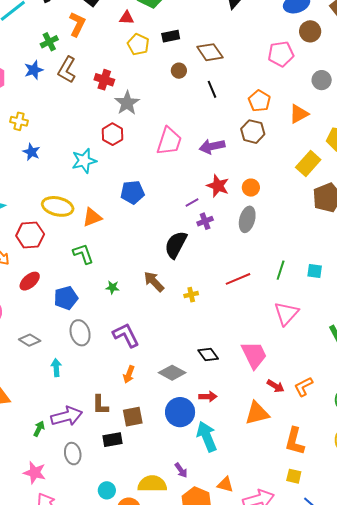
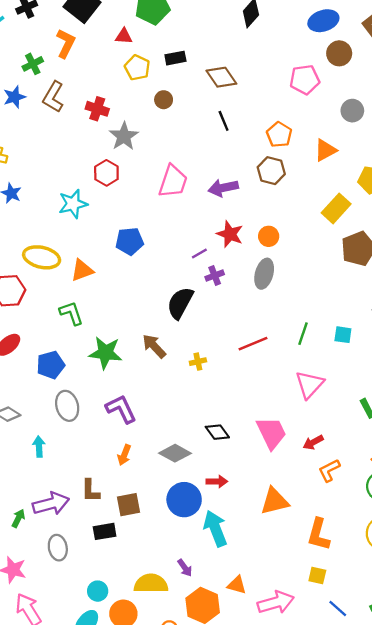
brown circle: (179, 71) -> (164, 100), moved
green star: (112, 287) -> (105, 353), size x2.0
red arrow: (276, 386) -> (313, 442), moved, turned 120

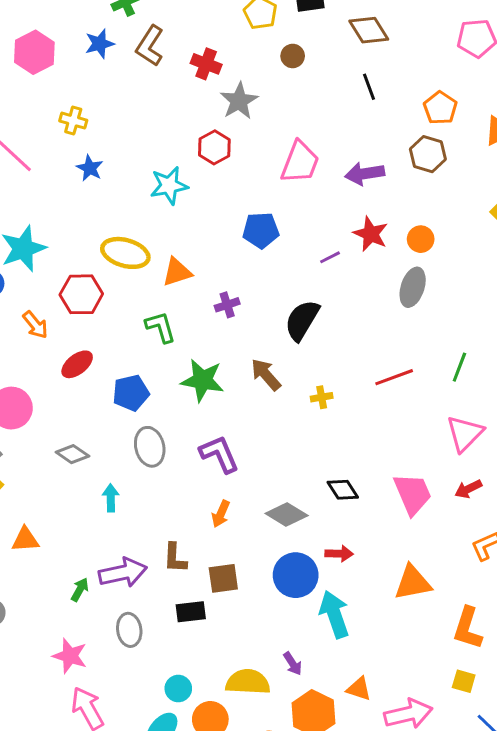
blue pentagon: (130, 241) -> (261, 230), moved
purple cross: (215, 276) -> (227, 305), moved
red arrow: (313, 442) -> (468, 489), moved

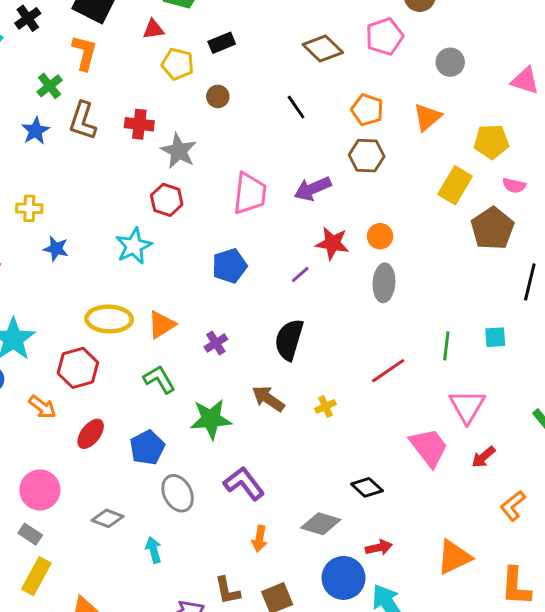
brown diamond: (369, 30) -> (323, 49), moved
pink trapezoid: (413, 494) -> (429, 447), moved

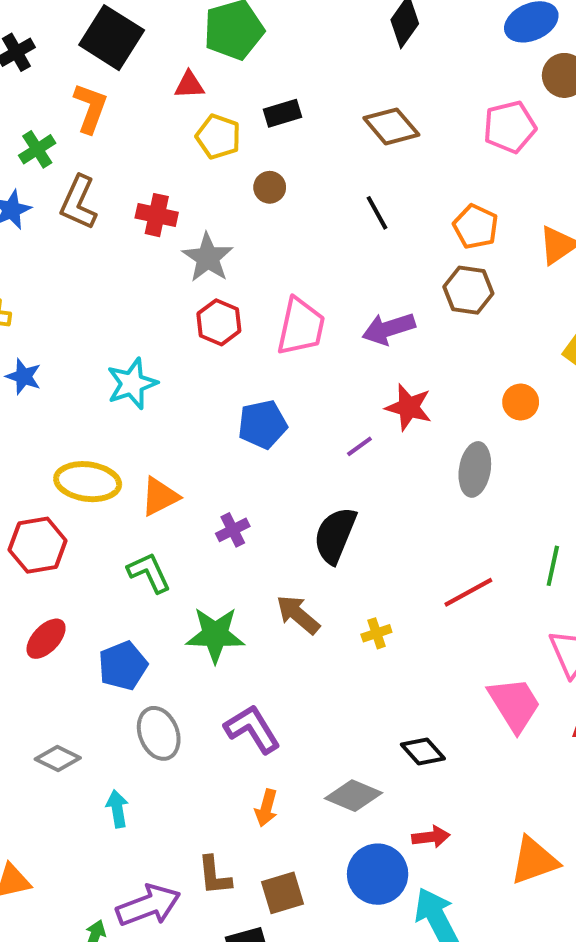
brown diamond: (323, 49) -> (391, 126), moved
red hexagon: (167, 200) -> (219, 322), moved
orange circle: (380, 236) -> (521, 402), moved

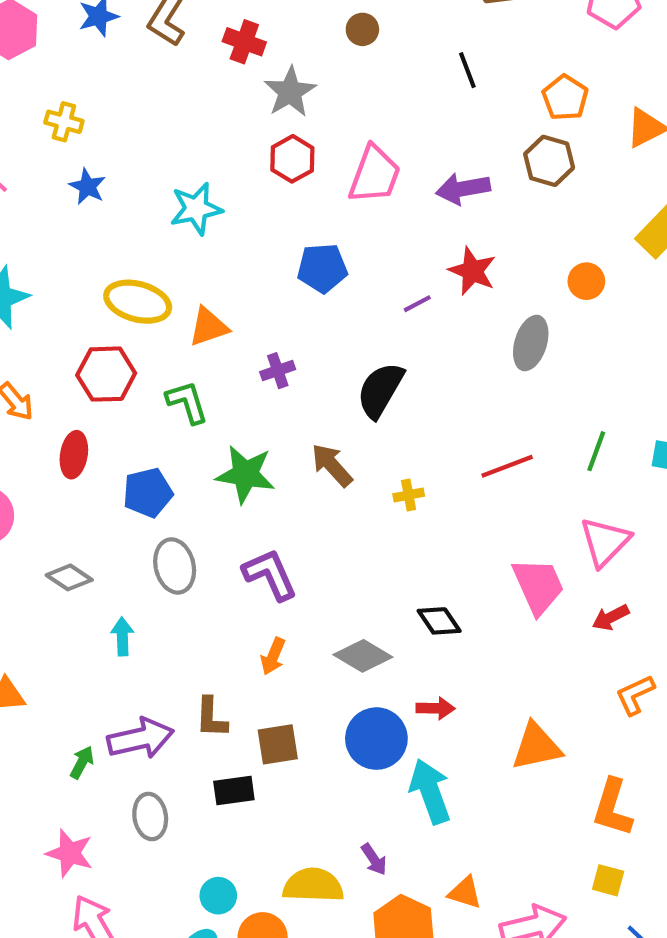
red hexagon: (38, 545) -> (106, 374), moved
red ellipse: (46, 639) -> (74, 455), turned -42

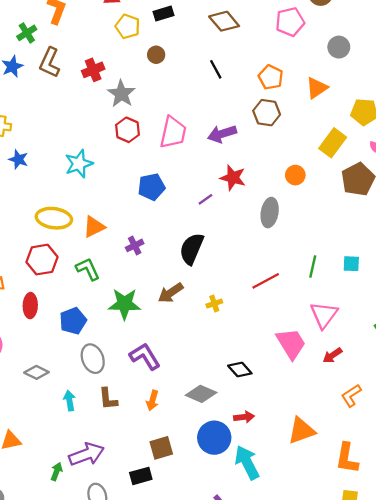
red cross: (244, 42) -> (93, 70), turned -35
brown arrow: (332, 465) -> (171, 293), turned -75
brown L-shape: (211, 718) -> (108, 399), moved

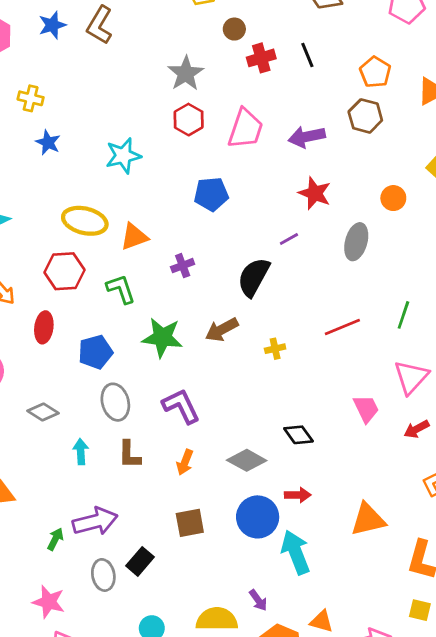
red cross: (93, 70) -> (261, 58), moved
purple line: (205, 199) -> (289, 239), moved
pink trapezoid: (291, 343) -> (366, 409), size x0.7
black rectangle: (141, 476) -> (140, 561), moved, turned -40

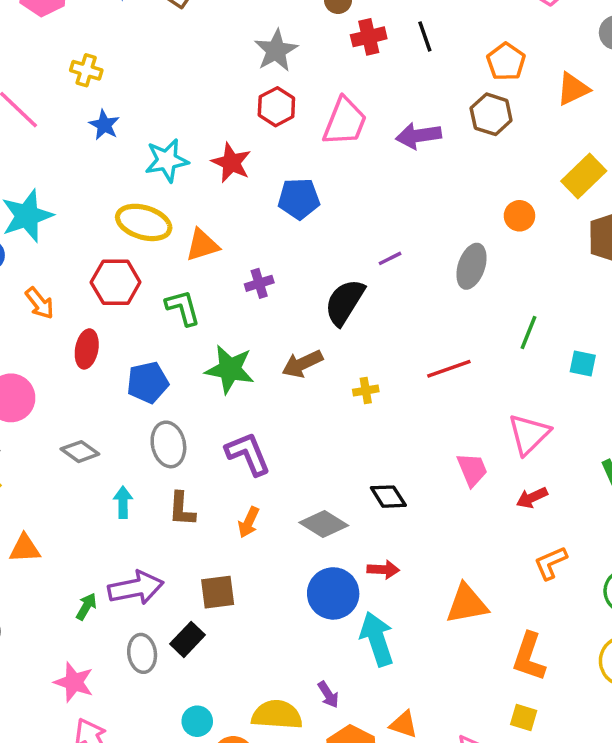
cyan star: (123, 156) -> (167, 160), moved
red star: (315, 193) -> (231, 163), moved
green line: (403, 315) -> (529, 333), moved
brown square: (190, 523) -> (218, 592), moved

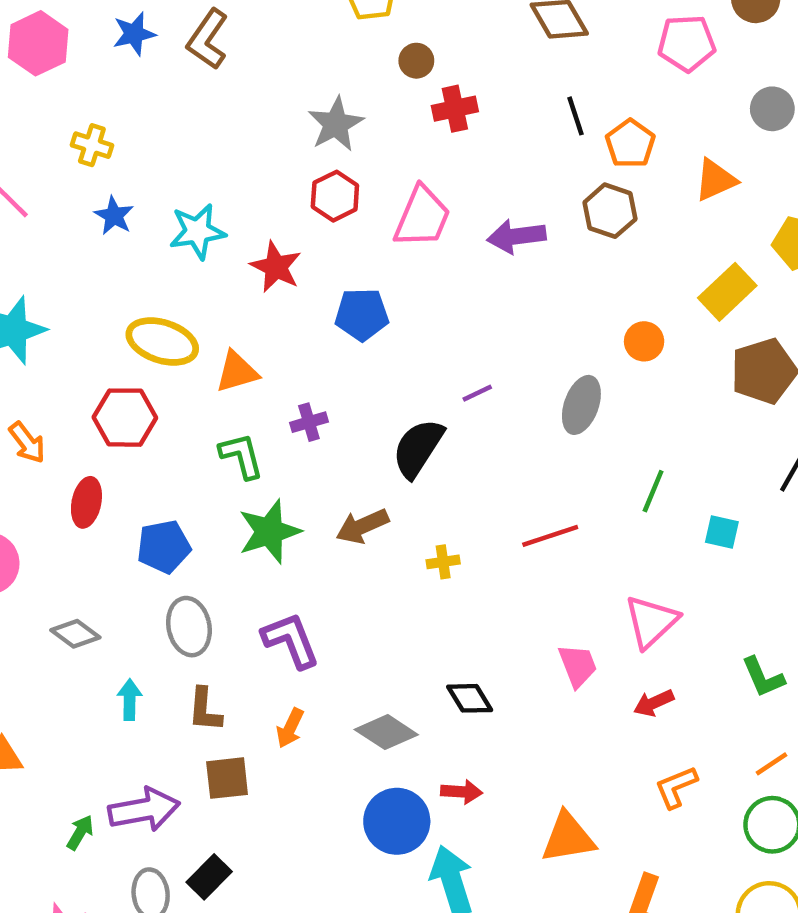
black line: (425, 36) -> (575, 116), moved
cyan star: (167, 160) -> (197, 231), moved
green L-shape: (183, 308) -> (241, 456), moved
green star: (230, 369) -> (269, 532), turned -30
brown square: (218, 592) -> (227, 778), moved

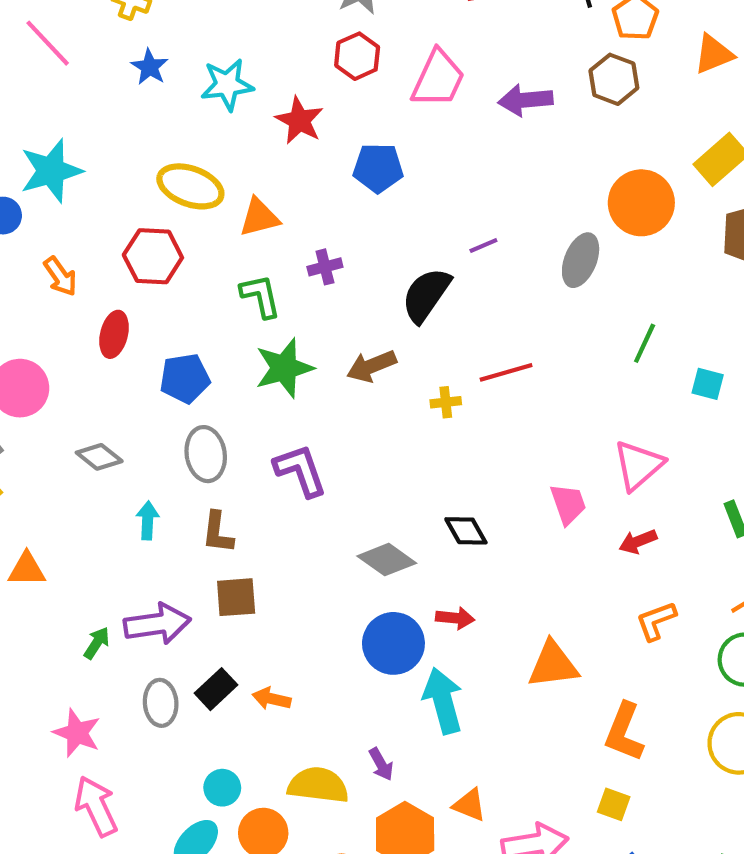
orange circle: (644, 341) -> (641, 203), size x1.8
red line: (550, 536) -> (506, 372), moved
orange arrow: (290, 728) -> (272, 699), moved, turned 75

